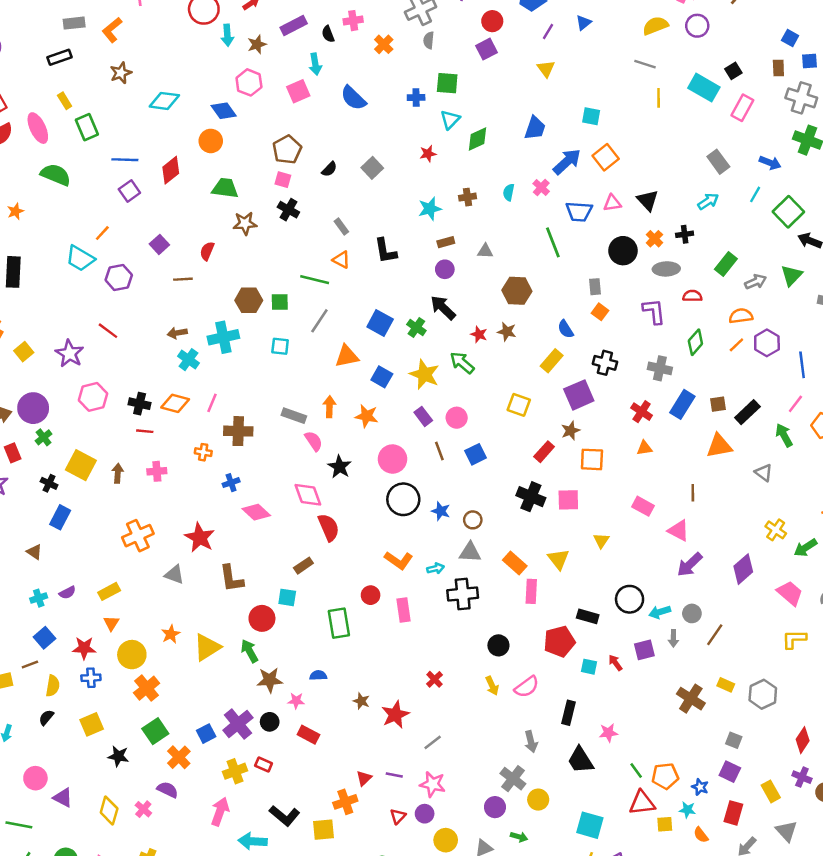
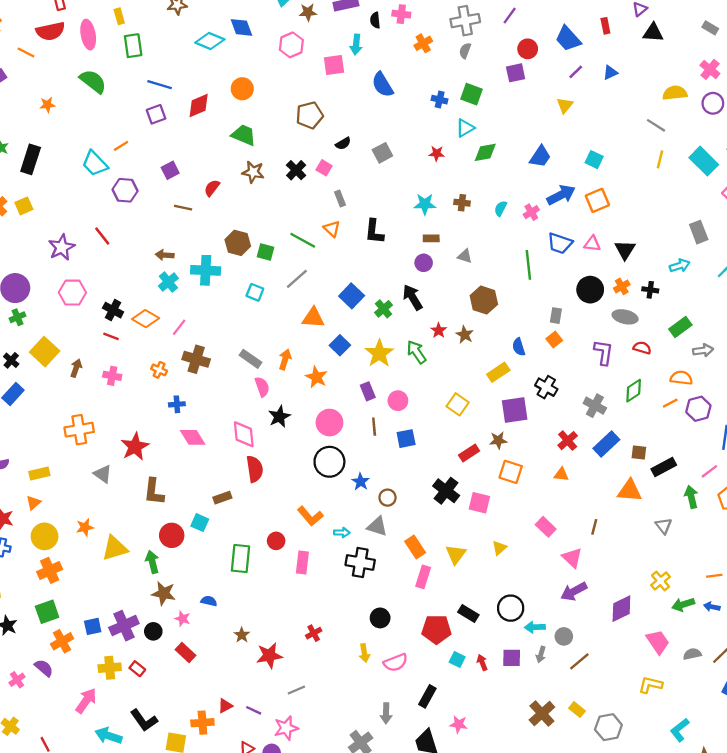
blue diamond: (224, 111) -> (241, 27), moved
pink square: (283, 180) -> (324, 168), moved
yellow square: (24, 352) -> (24, 206), moved
pink star: (433, 784) -> (286, 728), turned 30

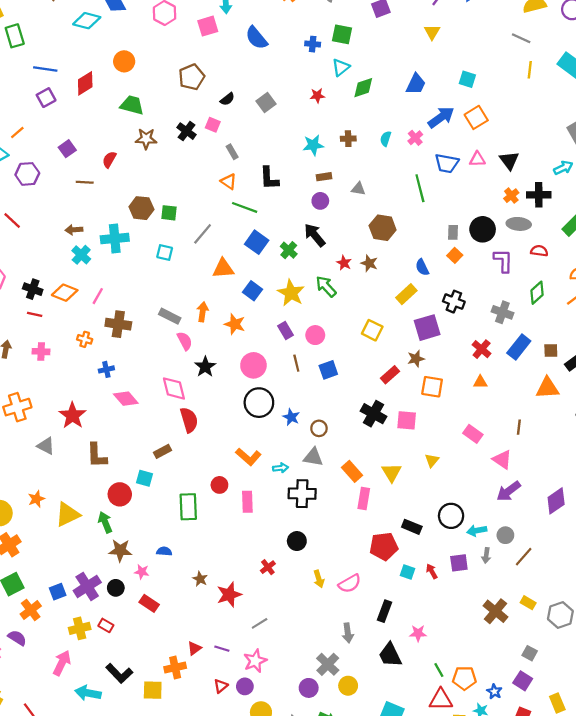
green line: (303, 240) -> (245, 207), moved
black circle: (590, 290) -> (483, 229), moved
black cross: (650, 290) -> (539, 195), size x1.5
black circle: (380, 618) -> (297, 541), moved

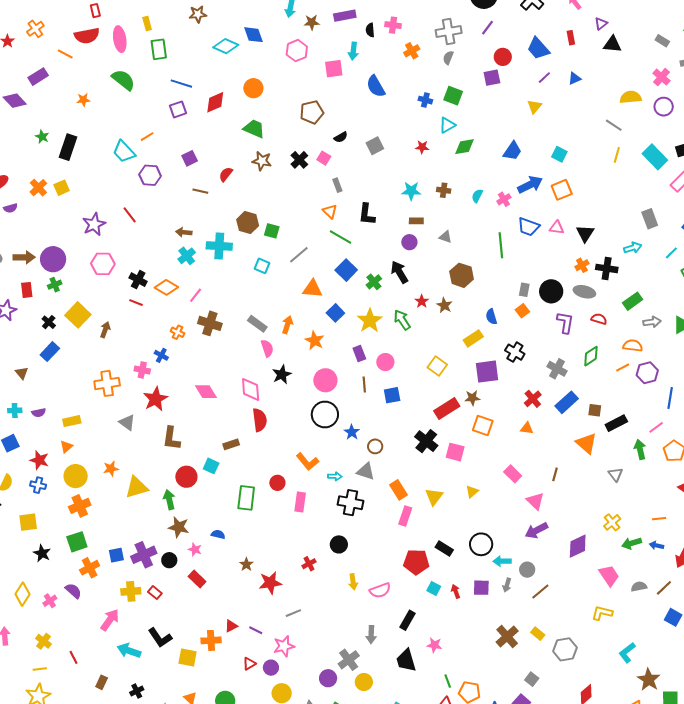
pink cross: (41, 352) -> (142, 370), moved
blue cross: (106, 369) -> (161, 355), moved, turned 32
red rectangle: (390, 375) -> (447, 409), size x1.4
orange triangle: (547, 388) -> (586, 443), turned 35

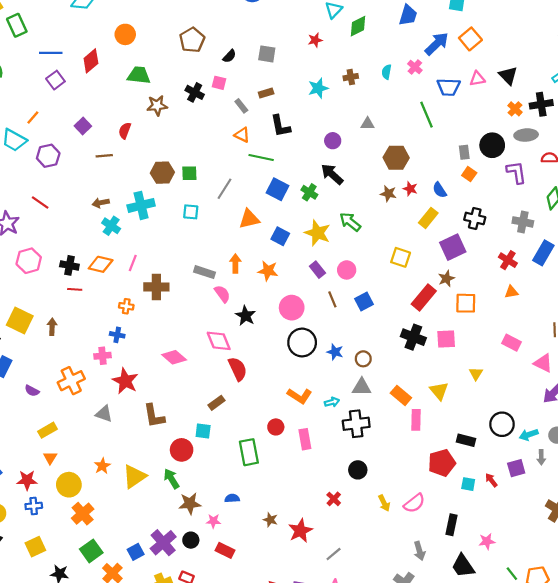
gray square: (375, 146) -> (267, 54), turned -36
brown rectangle: (416, 221) -> (266, 93), moved
red star: (422, 301) -> (410, 189), moved
purple semicircle: (39, 413) -> (32, 391), moved, turned 56

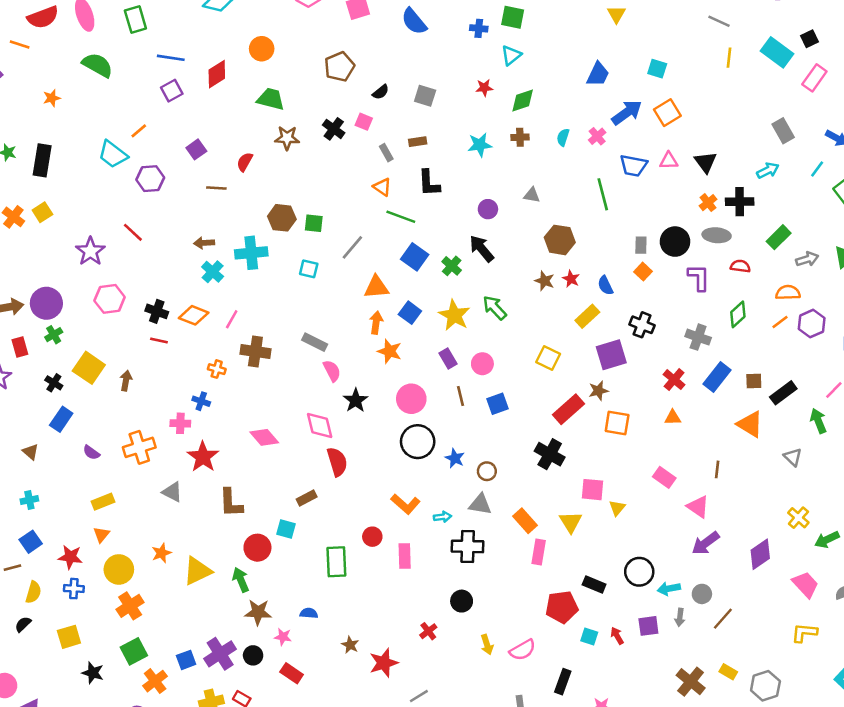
green diamond: (358, 26) -> (523, 100), moved
orange arrow: (235, 263) -> (376, 323), moved
pink square: (446, 339) -> (592, 490), moved

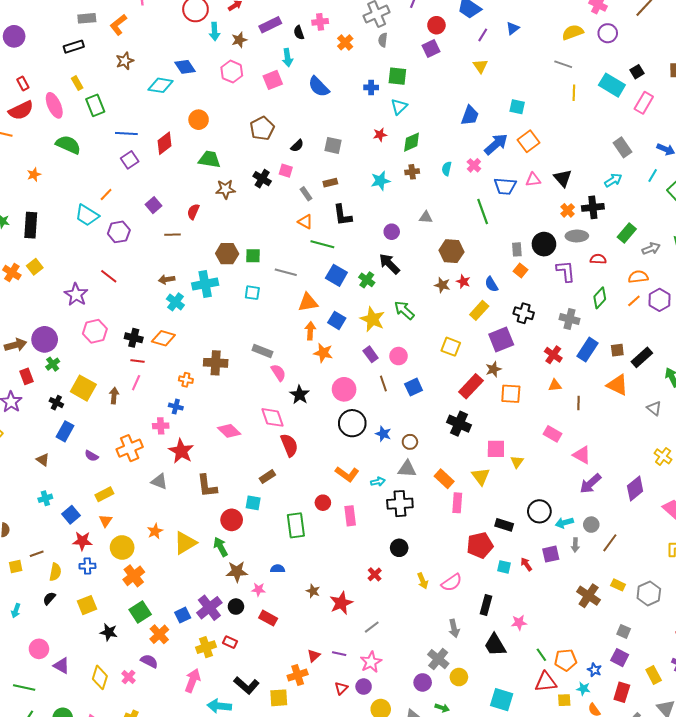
gray line: (352, 247) -> (286, 272), turned 70
pink line: (232, 319) -> (136, 383), moved
brown line: (717, 469) -> (579, 403), moved
blue square: (31, 542) -> (71, 515), moved

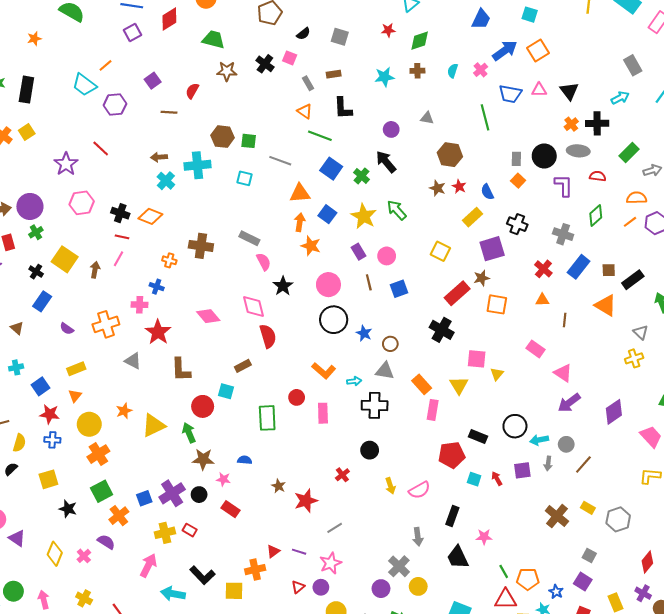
yellow cross: (663, 456) -> (634, 358), moved, turned 30

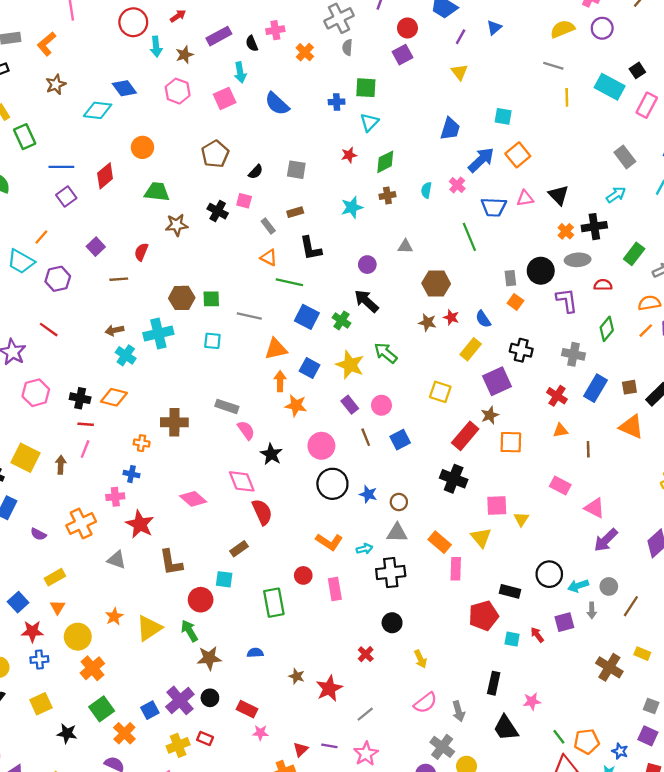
pink star: (223, 479) -> (260, 733), moved
pink semicircle: (419, 490) -> (425, 703), moved

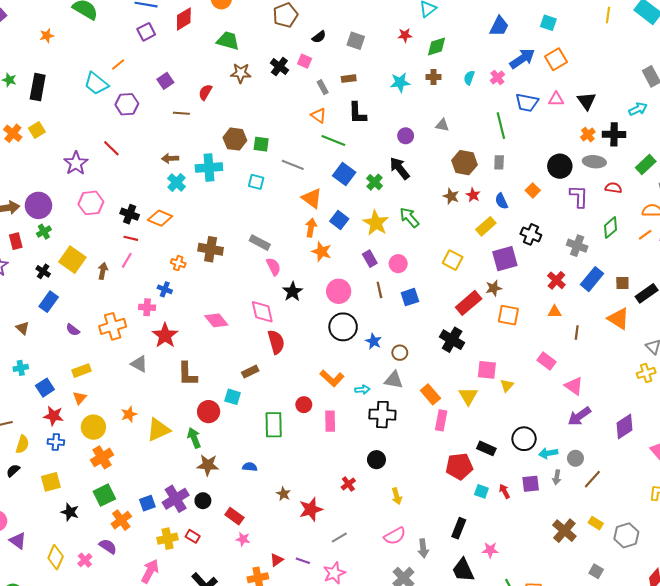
gray rectangle: (510, 278) -> (499, 162), moved
orange triangle: (276, 349) -> (312, 198), turned 40

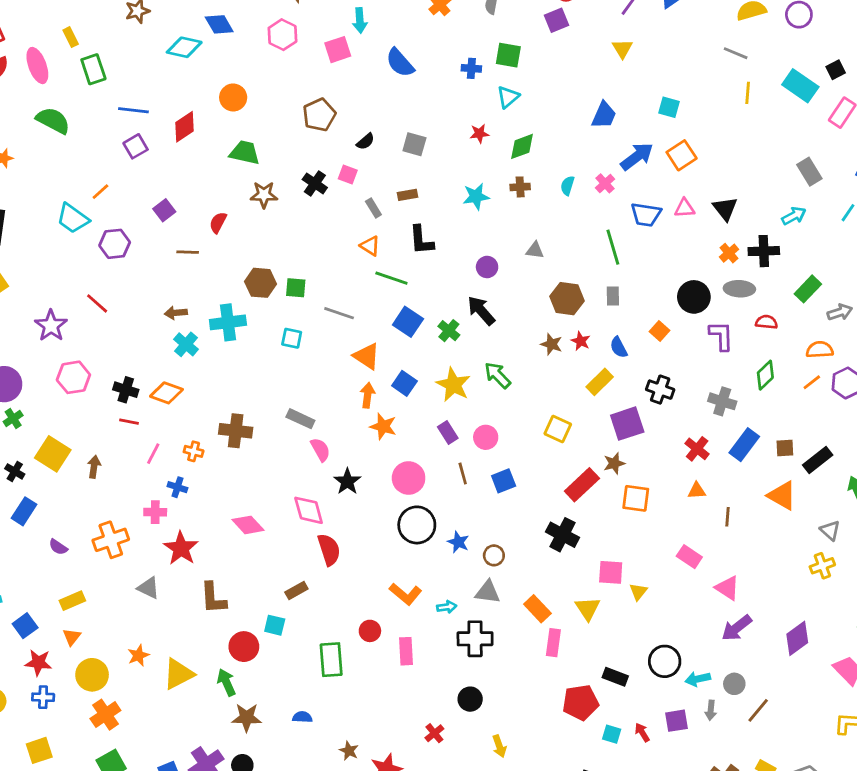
pink line: (127, 260) -> (153, 454), moved

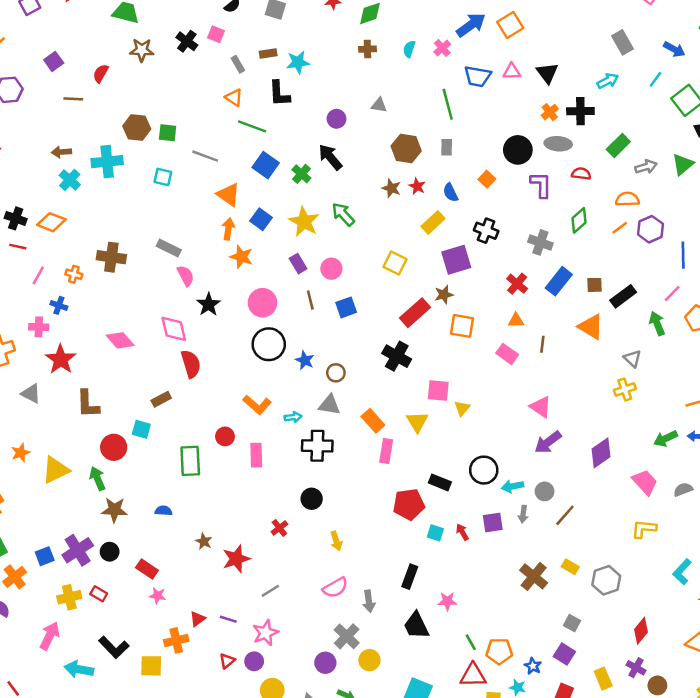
cyan star: (476, 196) -> (298, 62), moved
pink rectangle: (689, 557) -> (507, 354), moved

